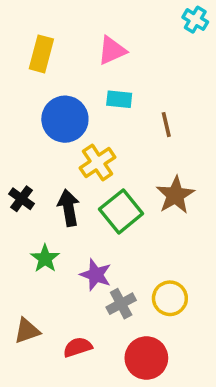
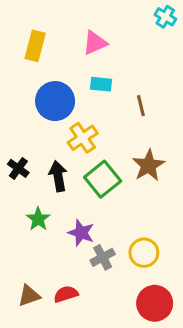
brown triangle: (27, 331) -> (29, 296), moved
red circle: (146, 358) -> (155, 303), moved

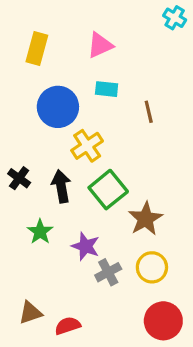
brown star: (149, 165) -> (145, 219), moved
red semicircle: (66, 294) -> (68, 326), moved

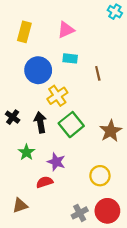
brown star: (145, 219) -> (111, 131), moved
gray cross: (108, 272) -> (80, 213), moved
red semicircle: (68, 326) -> (45, 182), moved

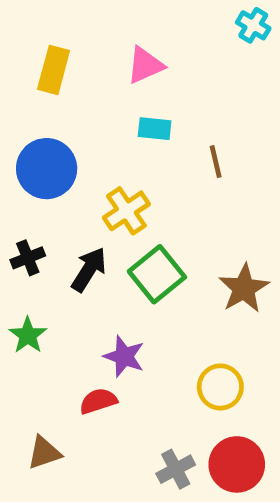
blue circle: (38, 70) -> (47, 169), moved
black cross: (13, 117) -> (28, 258), turned 32
black arrow: (40, 122) -> (89, 270), turned 42
green star: (26, 152) -> (28, 335), moved

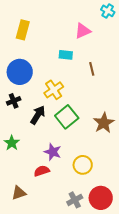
pink triangle: (145, 65) -> (83, 31), moved
black cross: (28, 258) -> (14, 101), moved
yellow circle: (220, 387) -> (83, 165), moved

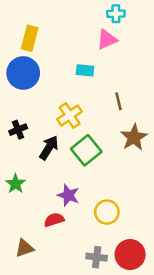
cyan cross: (108, 11) -> (116, 14), moved, turned -32
brown line: (92, 69) -> (118, 101), moved
blue circle: (20, 72) -> (23, 73), moved
brown star: (104, 123) -> (134, 137), moved
gray cross: (75, 200) -> (97, 257), turned 35

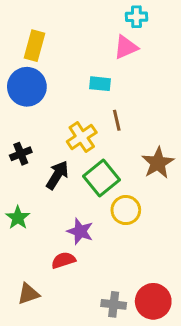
brown line: (118, 101) -> (117, 120), moved
yellow circle: (107, 212) -> (126, 210), moved

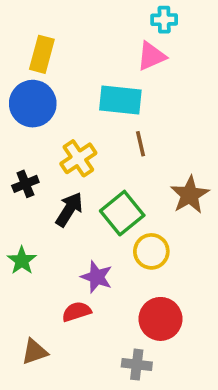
cyan rectangle: (100, 84) -> (120, 100), size x1.6
yellow cross: (82, 137) -> (78, 158), moved
red circle: (153, 301) -> (160, 319), moved

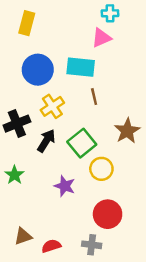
yellow rectangle: (42, 54) -> (27, 23), moved
blue circle: (33, 104) -> (38, 70), moved
black cross: (25, 184) -> (17, 124), size x1.5
red semicircle: (77, 312) -> (51, 246), moved

